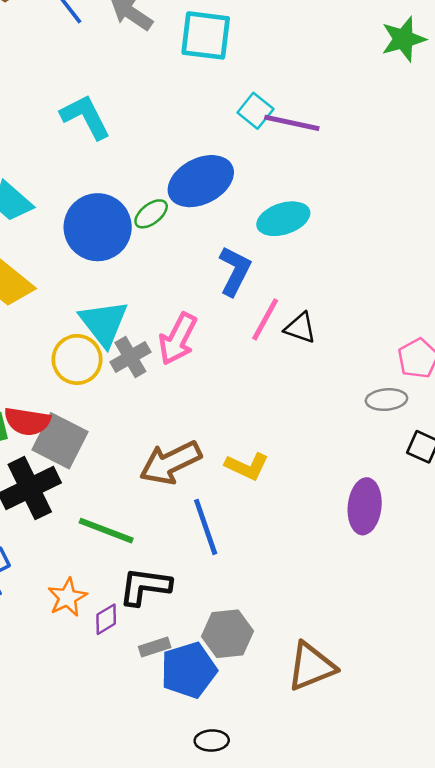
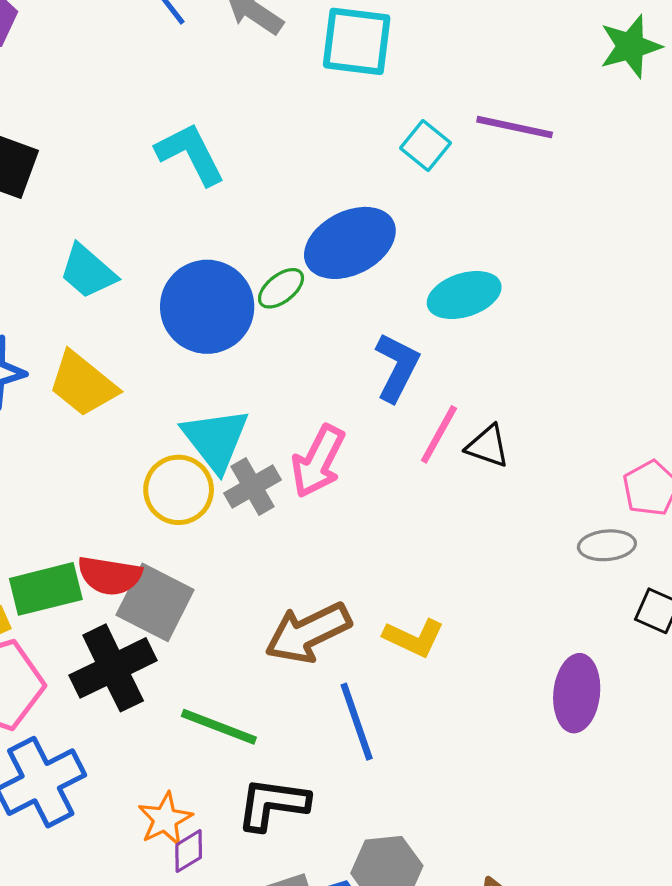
purple line: (292, 123) -> (515, 127), moved
purple diamond: (106, 619) -> (189, 851), moved

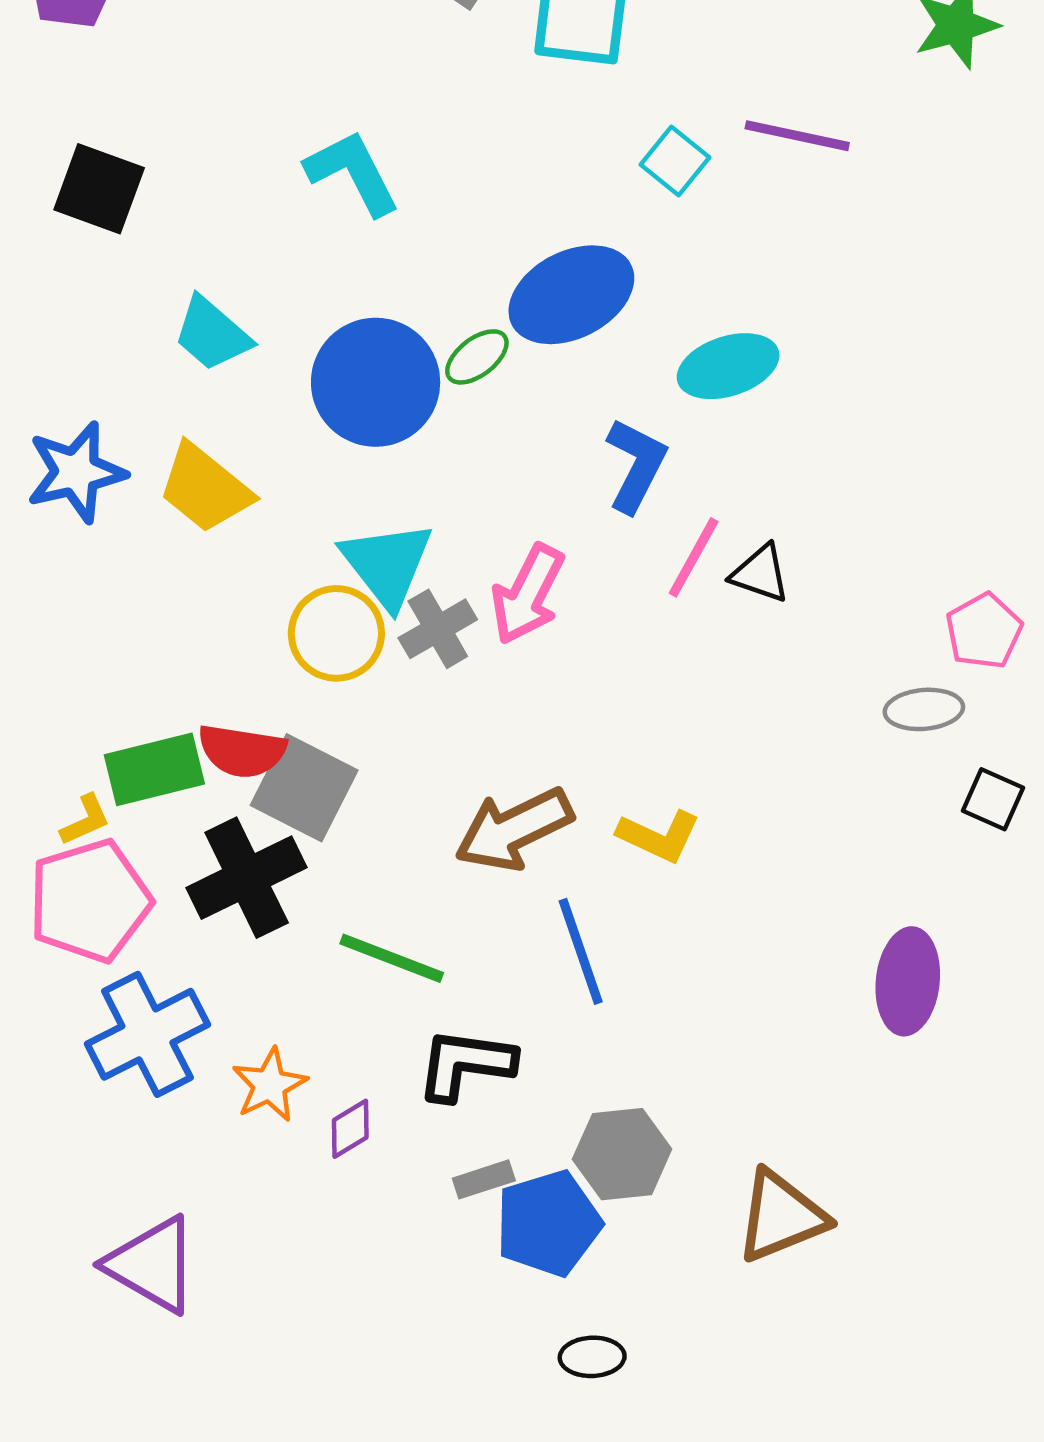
purple ellipse: (577, 693) -> (908, 981), moved
orange star: (165, 819) -> (270, 1085), moved

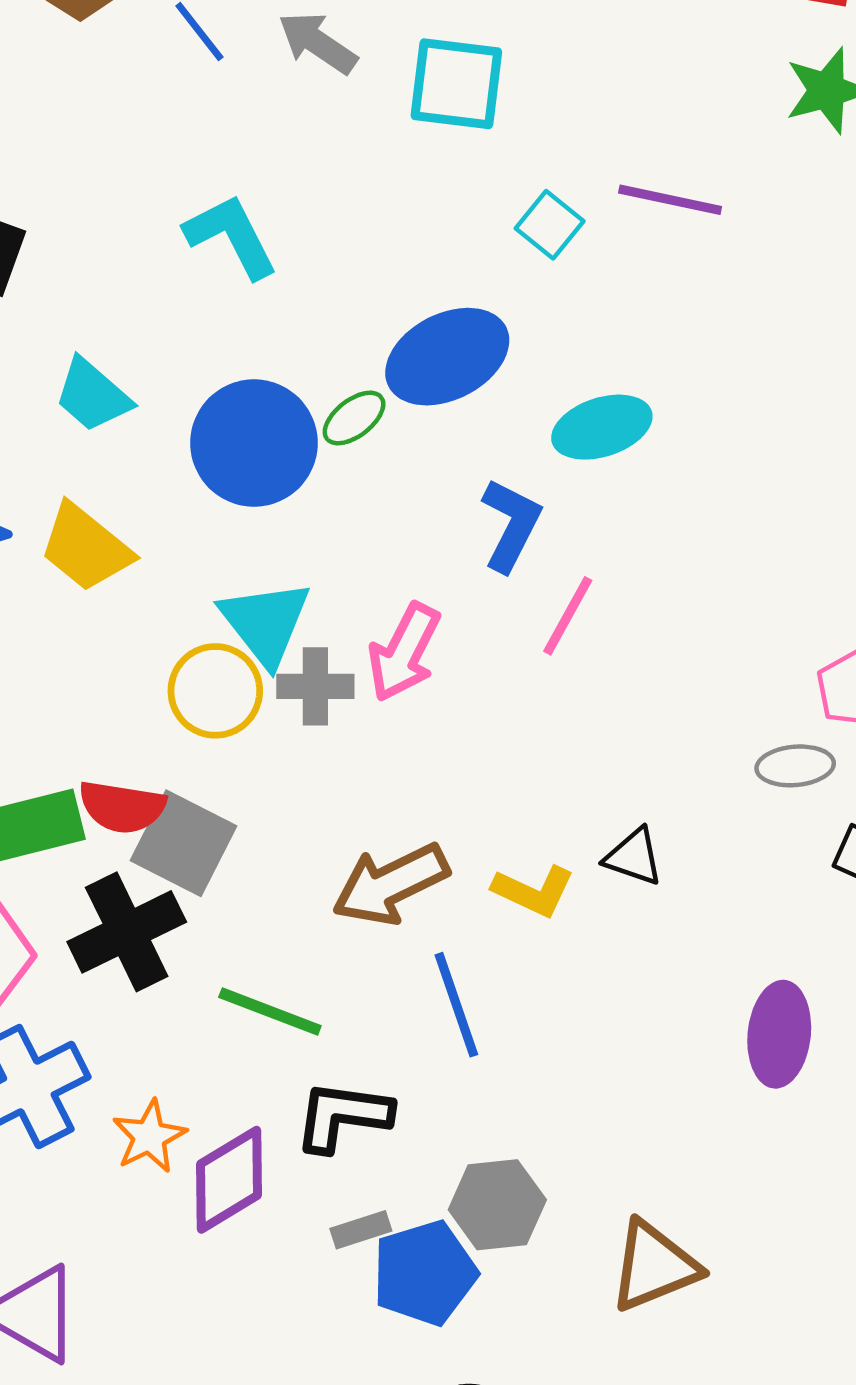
black triangle: (760, 573) -> (634, 857), moved
gray cross: (438, 629) -> (315, 686), turned 30
purple diamond: (350, 1129) -> (229, 1180), size x1.8

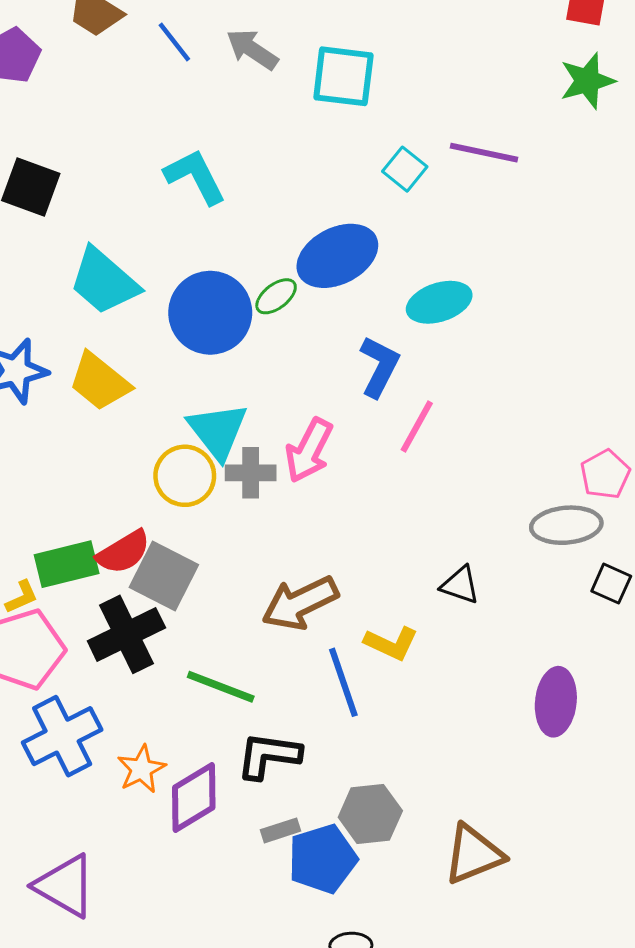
cyan trapezoid: (93, 395) -> (104, 281), size x1.4
gray ellipse: (795, 766) -> (566, 525), size x1.4
red semicircle: (122, 807) -> (123, 552), turned -40
yellow L-shape: (534, 891) -> (391, 643), moved

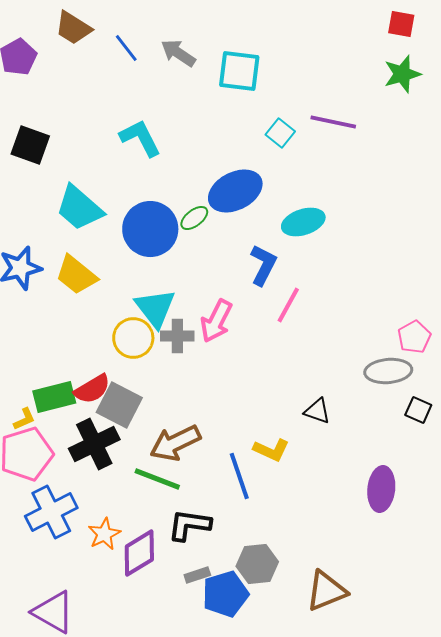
brown arrow: (300, 603) -> (175, 443), moved

